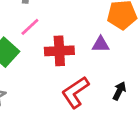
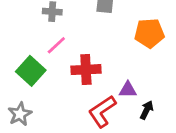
purple triangle: (101, 44) -> (128, 90), moved

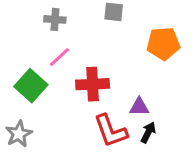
black arrow: (147, 110) -> (148, 132), moved
red L-shape: (102, 111) -> (111, 131), turned -76

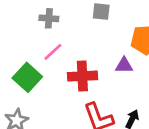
purple triangle: (139, 107) -> (124, 65), moved

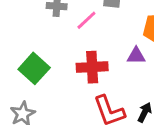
pink line: (53, 52) -> (86, 20), moved

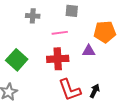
pink line: (86, 20) -> (60, 33), moved, turned 35

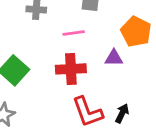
orange pentagon: (105, 32) -> (136, 32), turned 30

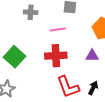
purple triangle: (114, 58) -> (92, 56), moved

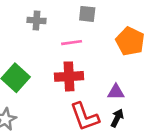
purple triangle: (92, 56) -> (116, 92), moved

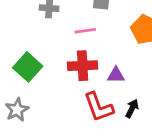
purple triangle: (116, 92) -> (116, 75), moved

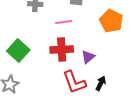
purple triangle: (116, 75) -> (88, 57), turned -40

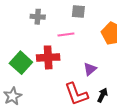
red cross: (62, 49) -> (48, 57), moved

